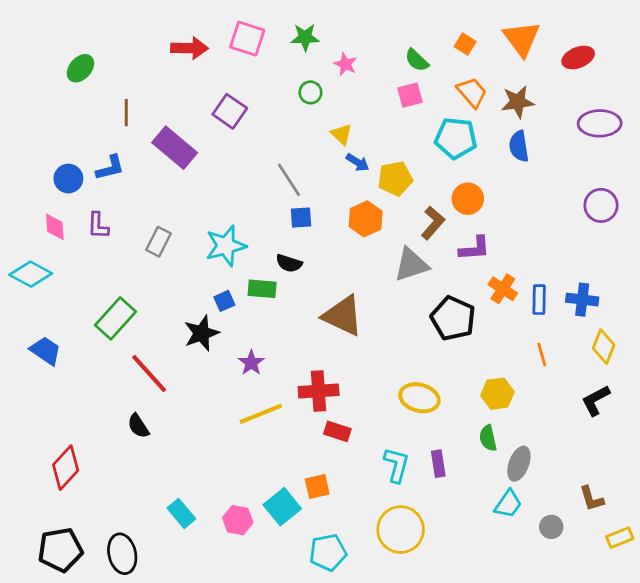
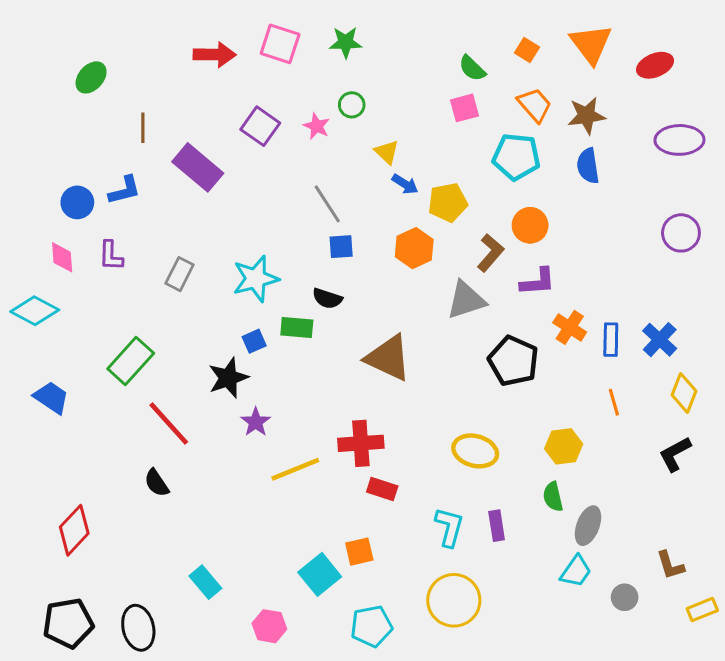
pink star: (345, 64) -> (317, 126), moved
blue cross: (582, 300) -> (660, 340), turned 36
purple star: (251, 363) -> (256, 422), moved
pink hexagon: (238, 520) -> (269, 626), moved

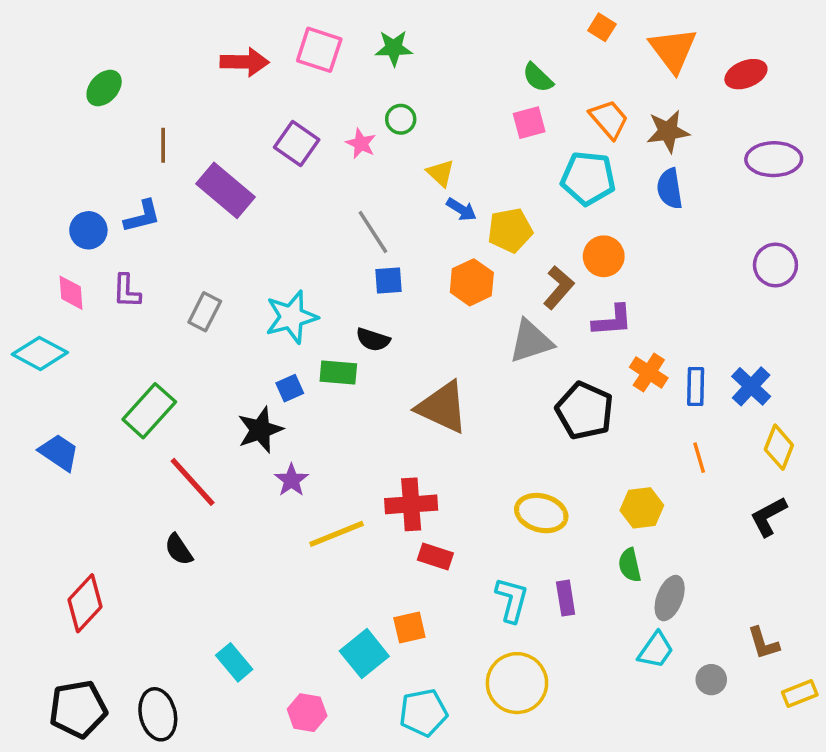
orange square: (527, 50) -> (602, 27), moved

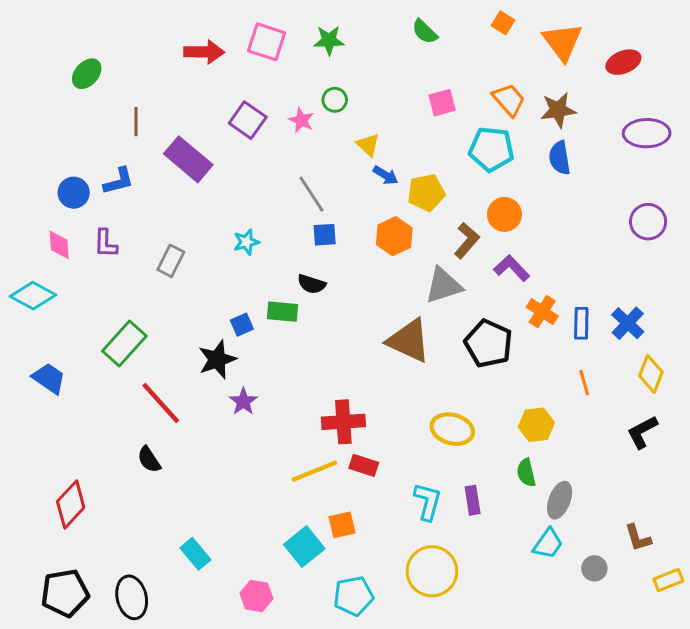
green semicircle: (538, 78) -> (425, 32), moved
cyan star: (291, 317) -> (246, 242), moved, size x0.6
purple L-shape: (612, 320) -> (512, 268), turned -129
brown triangle: (442, 407) -> (409, 341), moved
yellow line: (337, 534) -> (314, 471), moved

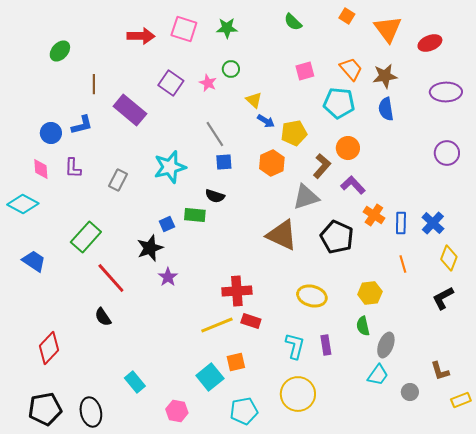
cyan star: (246, 242) -> (170, 167), size x1.8

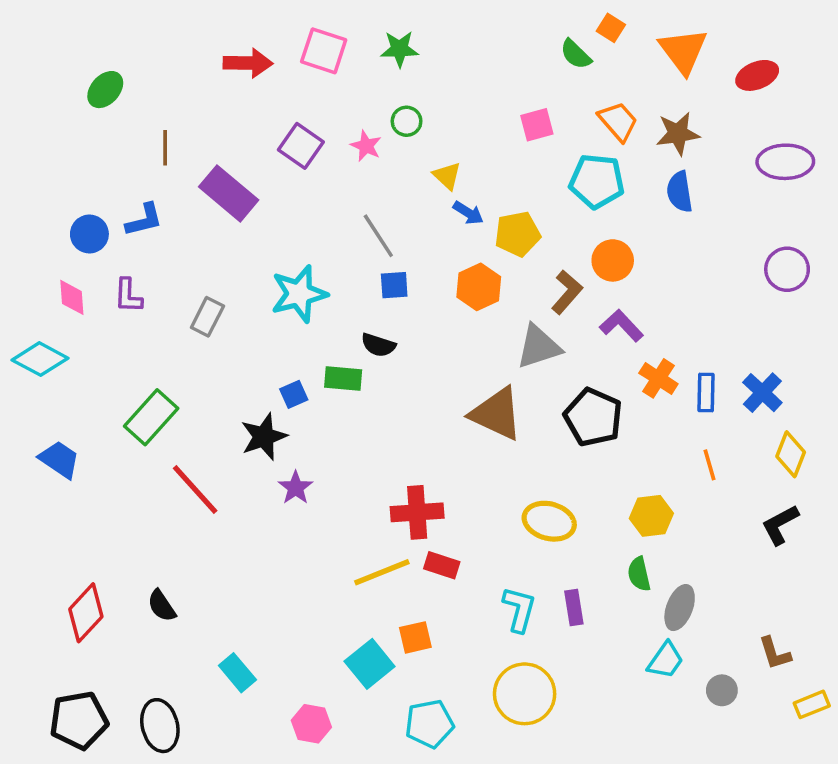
green semicircle: (293, 22) -> (576, 54), moved
black semicircle: (103, 317) -> (162, 606), moved

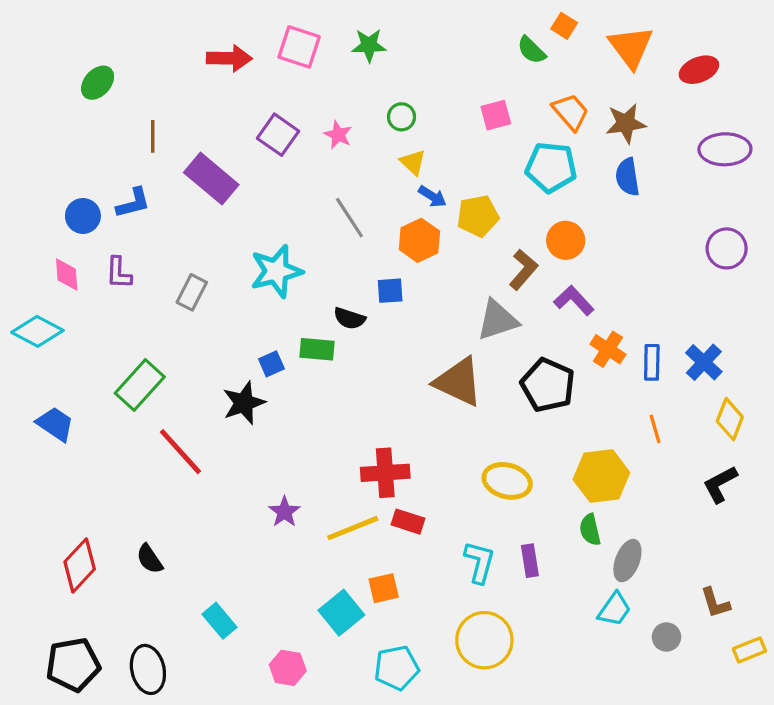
green circle: (407, 121) -> (401, 117), moved
blue square: (394, 285) -> (390, 291), moved
orange hexagon: (479, 287) -> (419, 240), moved
purple star: (296, 488) -> (284, 512), moved
yellow hexagon: (651, 516) -> (601, 476), size x1.4

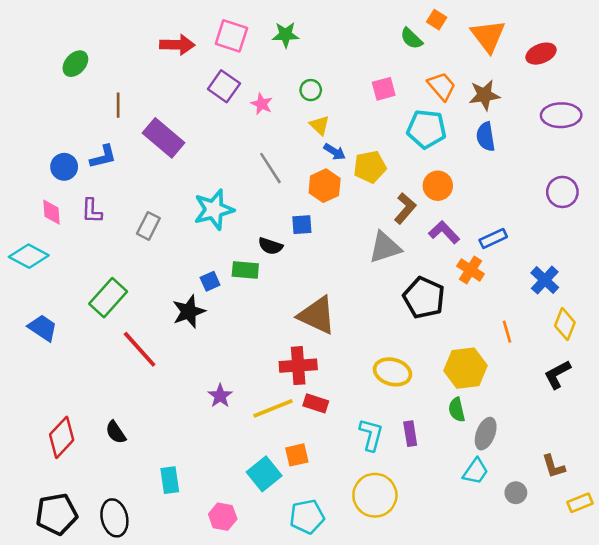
purple square: (278, 135) -> (224, 86), moved
blue rectangle: (652, 362) -> (493, 239), moved, turned 64
brown triangle: (458, 382) -> (317, 315), moved
cyan rectangle: (219, 621) -> (170, 480), turned 32

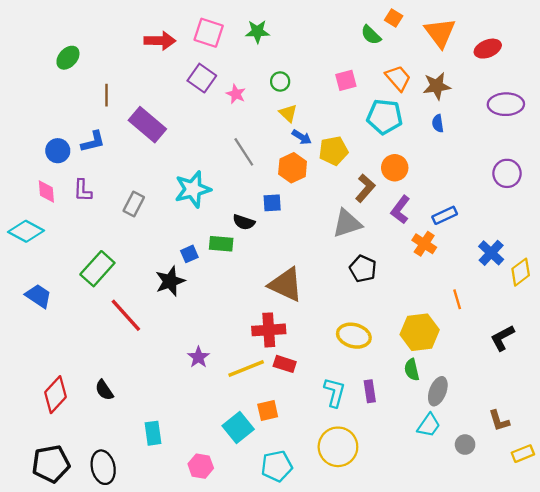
blue semicircle: (486, 137) -> (438, 123), size x0.7
purple L-shape: (444, 232) -> (400, 210), turned -100
black pentagon: (424, 298) -> (363, 269), moved, size x0.7
yellow diamond: (565, 324) -> (521, 272), moved, turned 32

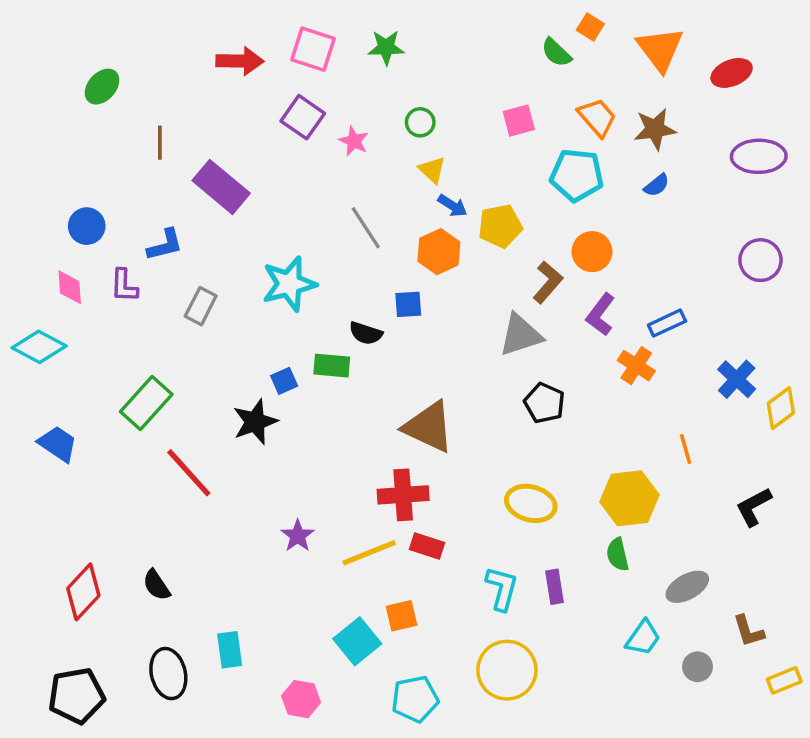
blue semicircle: (438, 123) -> (657, 185), turned -120
blue L-shape: (93, 142) -> (165, 245), moved
gray ellipse: (438, 391) -> (687, 587), moved, turned 40
black ellipse: (103, 467) -> (168, 674), moved

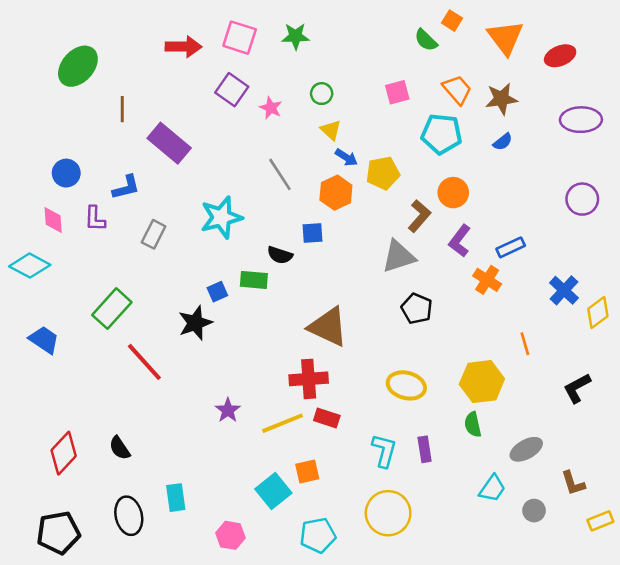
green ellipse: (102, 87) -> (78, 66), size x1.5

